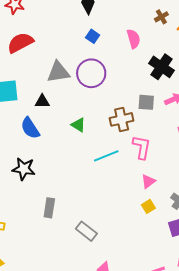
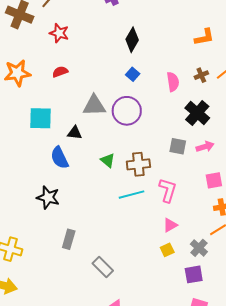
brown cross: (161, 17) -> (201, 75), moved
red semicircle: (20, 43) -> (60, 72), size x0.6
brown cross: (122, 119) -> (138, 164), moved

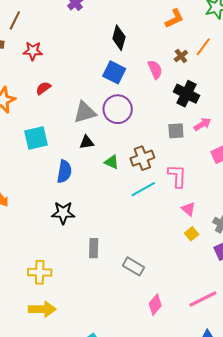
black diamond: (132, 40) -> (119, 38), moved
blue square: (133, 74) -> (114, 72), size x1.6
black triangle: (75, 133) -> (87, 142), moved
blue semicircle: (59, 158) -> (64, 171), turned -130
pink triangle: (170, 225) -> (188, 209), turned -35

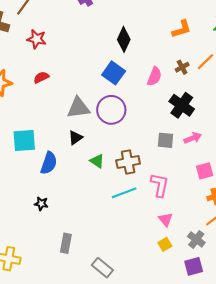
pink semicircle: (155, 69) -> (154, 76), turned 36
cyan square: (36, 138) -> (24, 140), moved
black triangle: (87, 142) -> (75, 138), turned -35
black star: (63, 213) -> (41, 204), size x0.6

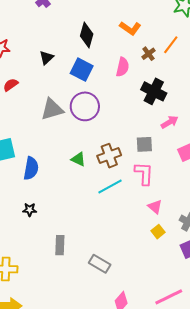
orange L-shape: (181, 29) -> (130, 28), moved, turned 60
black triangle: (75, 138) -> (46, 58), moved
gray square: (165, 140) -> (144, 144), moved

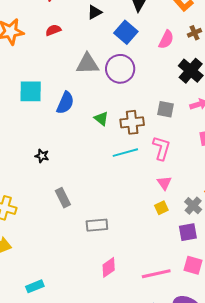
gray square: (144, 144) -> (165, 109), moved
blue semicircle: (31, 168) -> (65, 103), moved
gray rectangle: (60, 245) -> (63, 198), turned -42
gray rectangle: (100, 264) -> (97, 225), turned -50

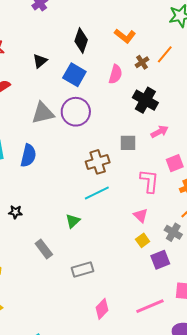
green triangle: (101, 119) -> (73, 221), moved, turned 49
pink L-shape: (162, 148) -> (149, 181), moved
purple square: (188, 232) -> (160, 260), moved

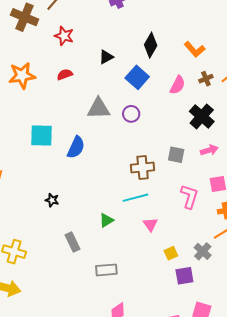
purple circle: (76, 112) -> (131, 114), size x0.6
pink triangle: (141, 215) -> (150, 224), moved

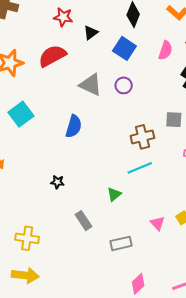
red star: (64, 36) -> (63, 17), moved
red semicircle: (65, 74) -> (52, 56), size x1.8
gray triangle: (99, 108) -> (91, 85), turned 35
cyan square: (41, 136) -> (21, 114), moved, turned -30
pink triangle: (150, 224) -> (157, 223), moved

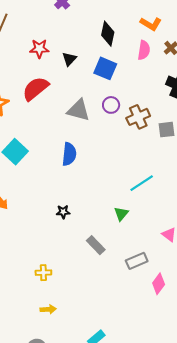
pink semicircle: (165, 50) -> (144, 50), moved
brown cross: (142, 137) -> (138, 117), moved
yellow cross: (27, 238) -> (43, 273), size x0.7
yellow arrow: (25, 275) -> (48, 309), size x0.6
pink diamond: (138, 284) -> (159, 284), moved

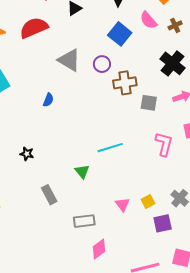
pink semicircle: (144, 50) -> (148, 20), turned 114
blue square: (105, 68) -> (120, 34), moved
blue semicircle: (69, 154) -> (48, 100), size x0.6
green triangle: (121, 214) -> (82, 171), turned -35

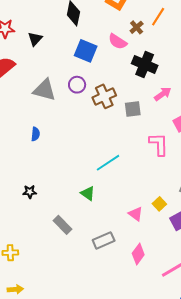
pink semicircle: (148, 20) -> (118, 42), moved
pink diamond: (99, 249) -> (138, 254), moved

